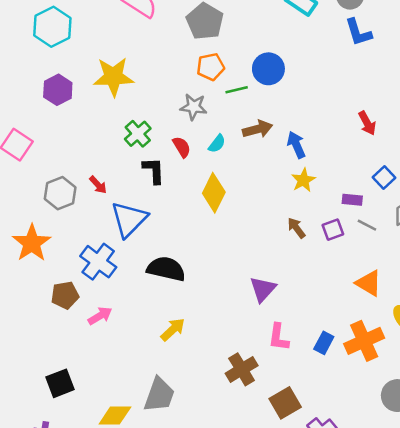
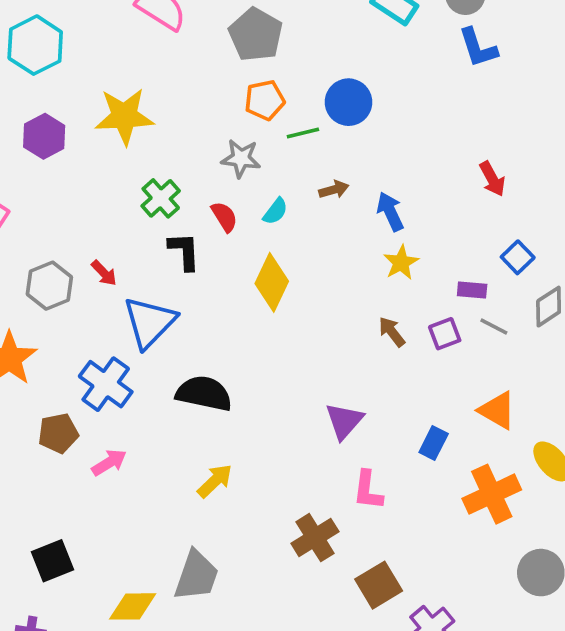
brown arrow: (257, 129) -> (334, 190), size x0.7
blue rectangle: (324, 343) -> (434, 443), moved

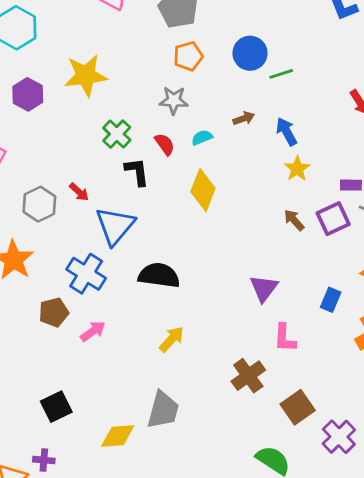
green line: (303, 133) -> (281, 74), moved
cyan semicircle: (275, 211) -> (202, 137), turned -145
purple square: (445, 334) -> (333, 219), size x1.4

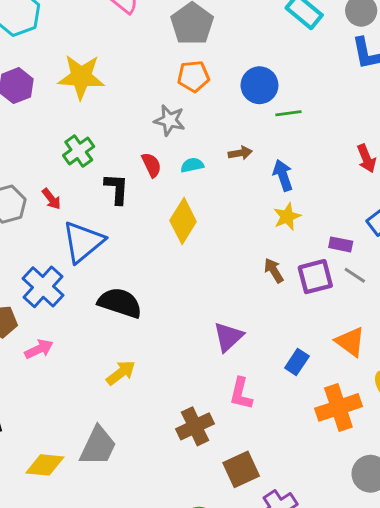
green cross: (117, 134) -> (79, 151), moved

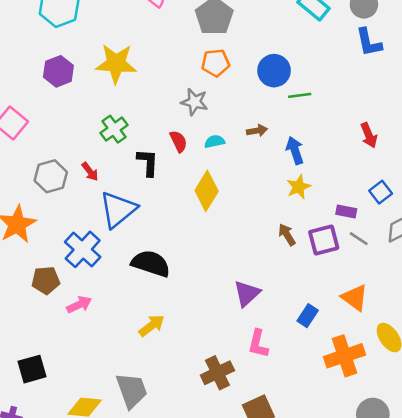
gray trapezoid: (98, 446) -> (132, 390), turned -45

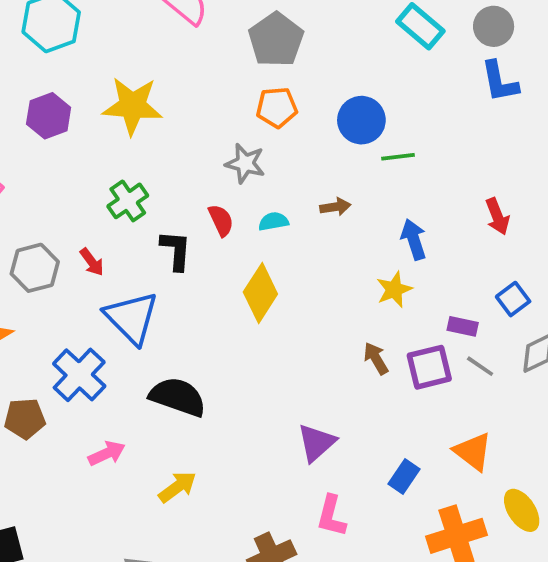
blue arrow: (295, 150) -> (414, 239), moved
blue triangle: (118, 210) -> (132, 318), turned -36
pink arrow: (79, 305) -> (107, 453), moved

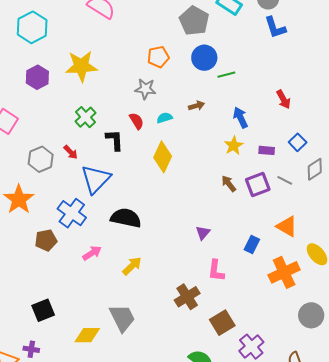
gray pentagon: (276, 40) -> (194, 21), moved
blue triangle: (132, 318) -> (96, 179), turned 36
purple rectangle: (463, 326) -> (267, 150), moved
purple triangle: (316, 443) -> (203, 233), size x0.7

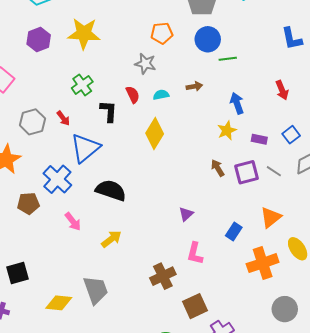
blue L-shape: (275, 27) -> (292, 39), moved
orange triangle: (287, 226) -> (271, 217), turned 45
pink arrow: (92, 253) -> (73, 222), turned 78

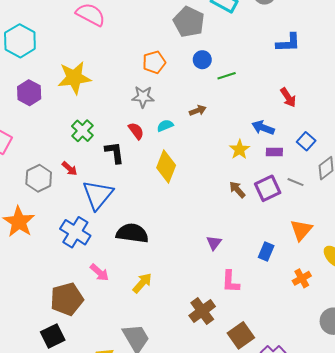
blue circle: (208, 39) -> (202, 60), size x0.7
blue L-shape: (292, 39) -> (288, 43), turned -70
blue arrow: (237, 103) -> (263, 128), moved, turned -40
brown pentagon: (28, 203) -> (67, 299), moved, size x1.4
orange cross: (263, 263) -> (302, 278), size x0.6

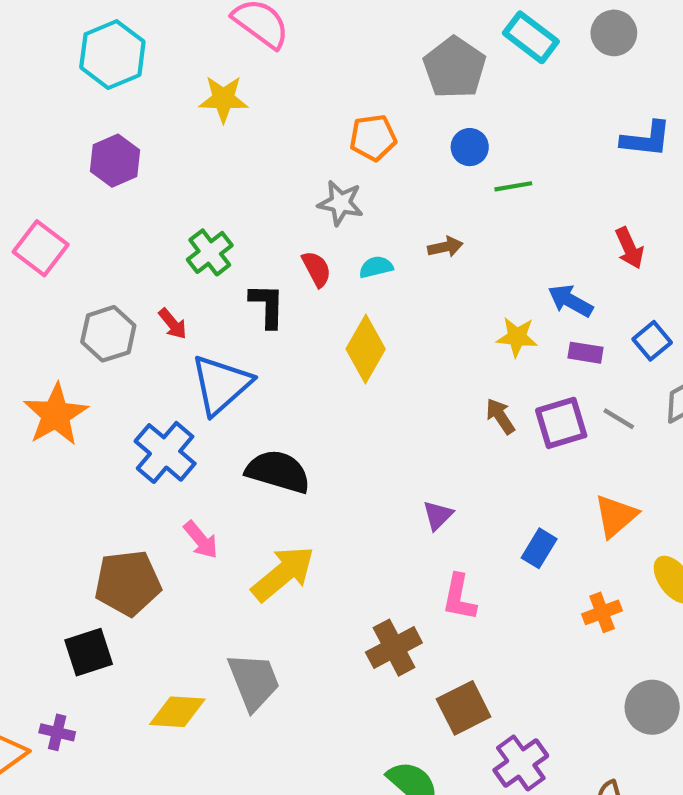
yellow star: (74, 78) -> (223, 99), moved, size x0.7
yellow star: (239, 149) -> (517, 337), turned 30
yellow arrow: (142, 283) -> (283, 574), size x1.5

